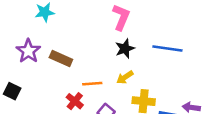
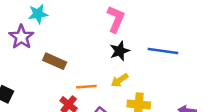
purple star: (28, 51) -> (21, 37), moved

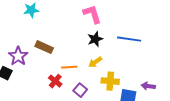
pink L-shape: (116, 19) -> (92, 14), turned -40
purple star: (21, 37) -> (18, 56), moved

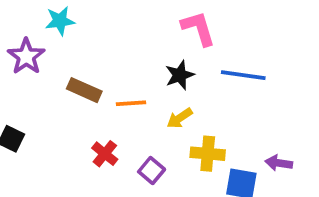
pink L-shape: (92, 14) -> (198, 28), moved
purple star: (18, 56) -> (26, 56), moved
orange line: (69, 67) -> (131, 103), moved

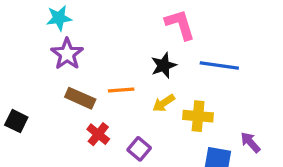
purple star: (26, 56) -> (67, 54), moved
brown rectangle: (84, 90) -> (80, 98), moved
yellow cross: (208, 154) -> (198, 116), moved
purple arrow: (279, 163) -> (250, 142), turned 40

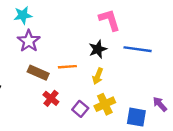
yellow arrow: (164, 103) -> (98, 76), turned -35
yellow cross: (198, 116) -> (105, 104), moved, turned -30

